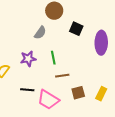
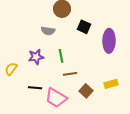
gray semicircle: (40, 33) -> (48, 31), turned 64
brown square: (78, 93) -> (86, 91), turned -32
yellow rectangle: (101, 94) -> (111, 84), moved, turned 48

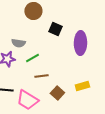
gray semicircle: (48, 31) -> (18, 43), moved
green line: (61, 56) -> (32, 58), turned 72

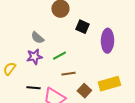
gray semicircle: (18, 43) -> (37, 38), moved, turned 32
yellow rectangle: (82, 86) -> (109, 84), size x1.5

